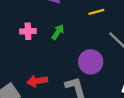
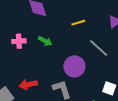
green arrow: (58, 32) -> (45, 41), turned 88

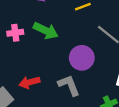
green arrow: (45, 41) -> (46, 31), size x1.5

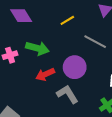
red arrow: (29, 82) -> (45, 74), moved

